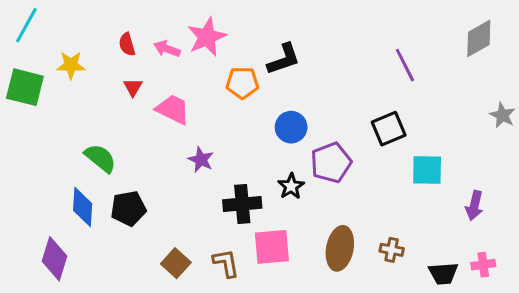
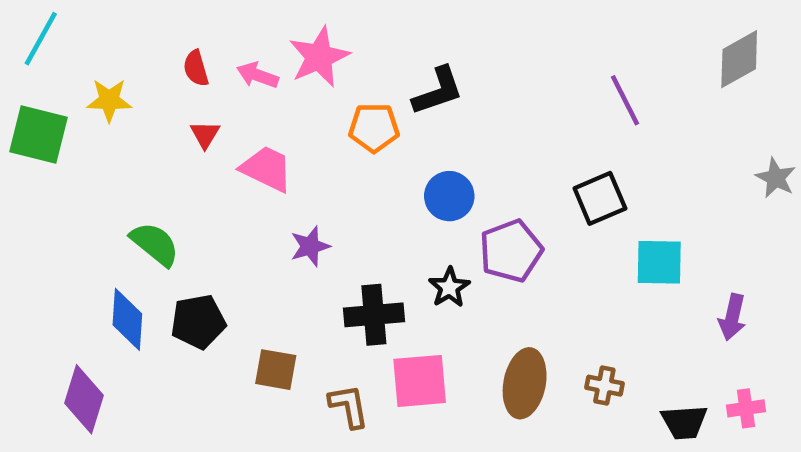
purple star: (201, 160) -> (310, 246), turned 30
brown square: (176, 263) -> (276, 370), moved, turned -32

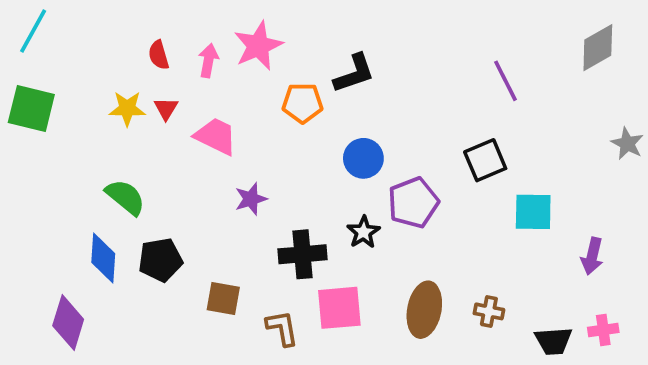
pink arrow: (258, 75) -> (208, 61), turned 80
yellow star: (109, 100) -> (127, 109), moved

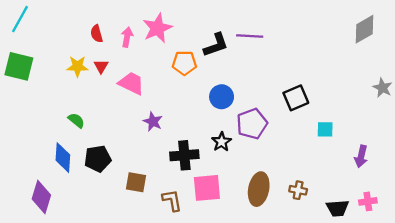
purple line: (506, 81) -> (250, 36), moved, turned -60
green semicircle: (125, 197) -> (76, 120), size x0.7
purple star: (251, 199) -> (153, 122), turned -30
cyan square: (533, 212) -> (325, 129), size x0.7

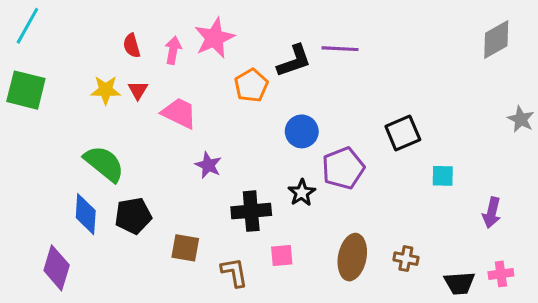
orange pentagon: (184, 63) -> (251, 85), turned -30
green semicircle: (76, 120) -> (104, 164), size x1.8
pink square: (207, 188) -> (282, 256), size x0.6

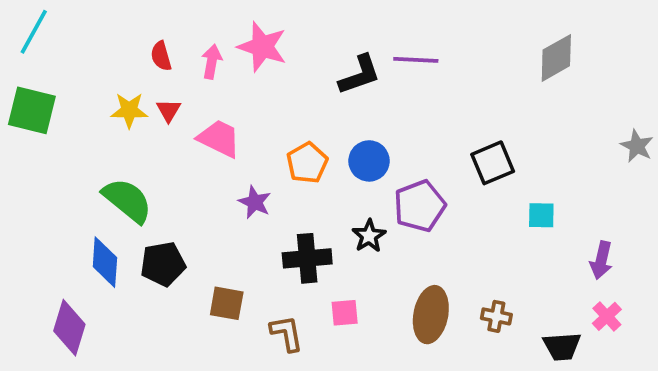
pink star: (214, 38) -> (262, 47), turned -30
gray diamond: (496, 40) -> (556, 58), moved
orange pentagon: (251, 85) -> (307, 163), moved
pink cross: (501, 274) -> (607, 316), moved, turned -35

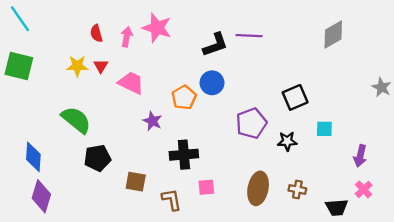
cyan line: (34, 32) -> (20, 19), turned -64
blue circle: (369, 161) -> (212, 83), moved
black star: (369, 236) -> (287, 141), moved, turned 30
blue diamond: (105, 262) -> (33, 157), moved

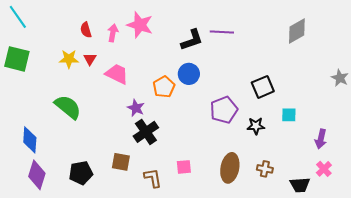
black cross: (184, 155) -> (146, 132), moved, turned -30
black pentagon: (97, 158) -> (81, 173), moved

